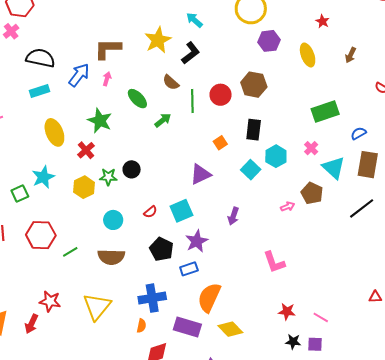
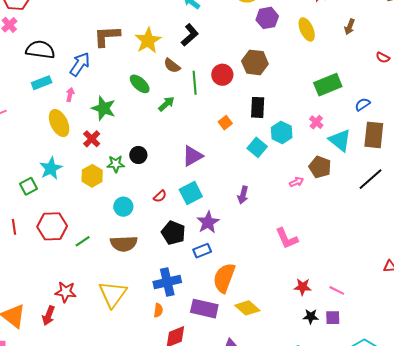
yellow star: (158, 40) -> (148, 41), moved
pink arrow: (107, 79) -> (70, 95), moved
purple triangle: (200, 174) -> (192, 156), moved

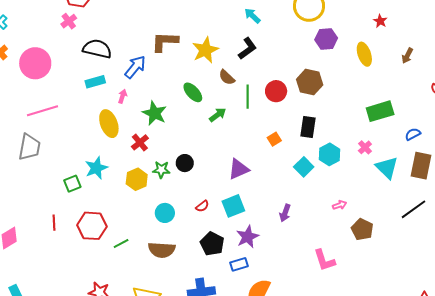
brown pentagon: (320, 167) -> (362, 229), moved

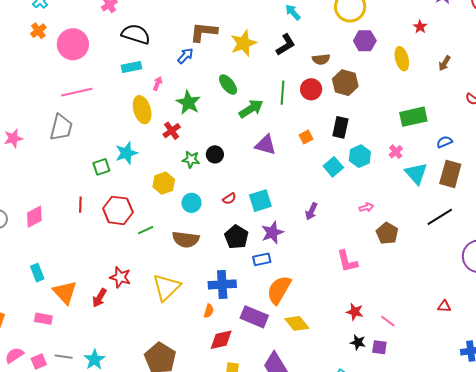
blue arrow: (135, 67) -> (185, 56), moved, size x0.7
brown semicircle: (227, 77) -> (321, 59), moved, turned -54
green arrow: (218, 115) -> (251, 109), size x1.4
purple triangle: (238, 169) -> (266, 145), moved, turned 35
yellow hexagon: (137, 179) -> (164, 183), moved

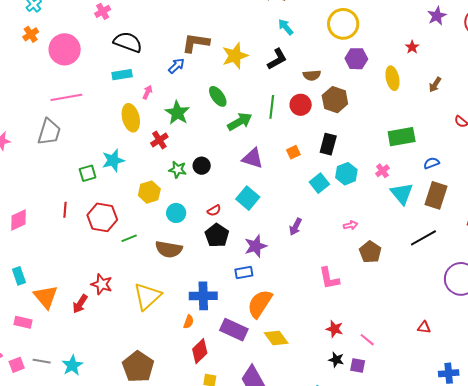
cyan square: (260, 201) -> (248, 198), moved, turned -35
black pentagon: (236, 237) -> (217, 235), moved
red diamond: (221, 340) -> (200, 351), turned -35

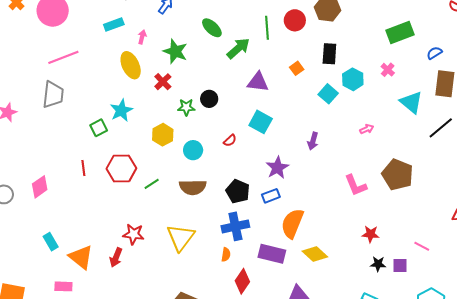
cyan triangle: (402, 193) -> (411, 102), moved
black pentagon: (217, 235) -> (238, 191), moved
brown pentagon: (370, 252) -> (398, 175), moved, size x1.4
pink line: (367, 340) -> (422, 246), moved

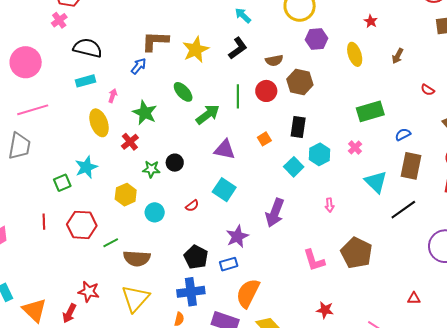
pink arrow: (367, 129) -> (329, 205), turned 104
purple arrow: (313, 141) -> (275, 213), size x1.6
brown semicircle: (193, 187) -> (137, 258), moved

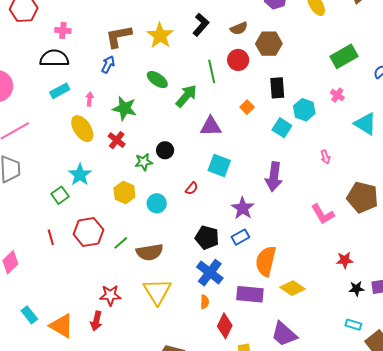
pink cross: (59, 20) -> (63, 30), moved, turned -35
blue cross: (191, 292) -> (210, 273), turned -32

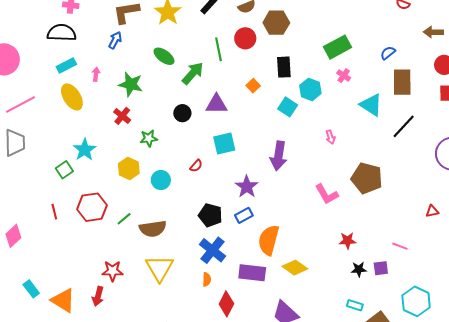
green rectangle: (344, 56) -> (337, 47), moved
yellow ellipse: (82, 129) -> (72, 97), moved
black circle: (165, 150) -> (182, 113), moved
cyan square: (219, 166) -> (224, 143), turned -35

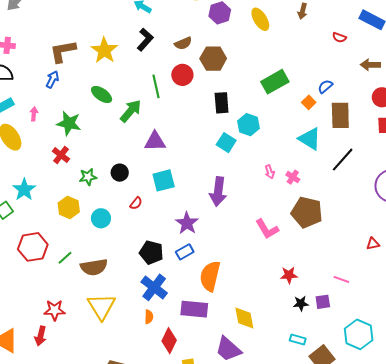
pink cross: (344, 76) -> (293, 177), moved
orange square: (253, 86) -> (309, 102), moved
black circle: (182, 113) -> (120, 173), moved
yellow diamond: (295, 268) -> (244, 318), moved, turned 45

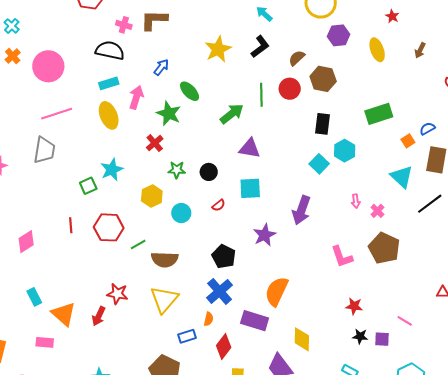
brown semicircle: (183, 43) -> (297, 58), turned 150
brown L-shape: (63, 51) -> (154, 20), moved
green ellipse: (102, 94) -> (190, 91), moved
pink arrow: (34, 114) -> (136, 97), size x1.6
blue rectangle: (185, 252) -> (187, 336), moved

